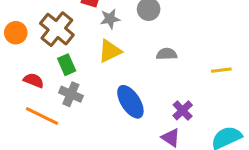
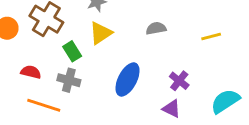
green rectangle: (67, 65) -> (72, 51), moved
blue ellipse: (130, 102) -> (128, 79), turned 68

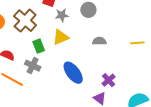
yellow line: (211, 36) -> (137, 43), moved
blue ellipse: (128, 79) -> (73, 73), turned -75

